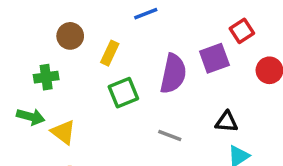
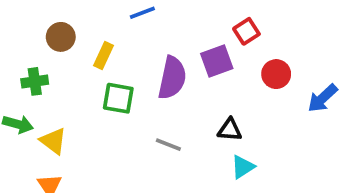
green square: (123, 93) -> (118, 98), turned 32

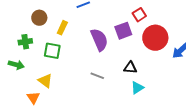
red circle: (276, 74) -> (155, 38), size x1.6
purple semicircle: (172, 78) -> (99, 40), turned -35
green square: (118, 98) -> (52, 51), moved
yellow triangle: (53, 141) -> (45, 81), moved

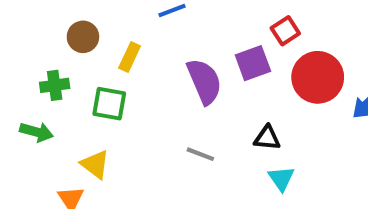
cyan triangle: (137, 88) -> (281, 178), turned -32

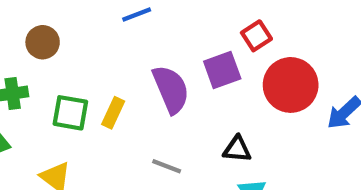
yellow rectangle: (130, 57) -> (113, 113), moved

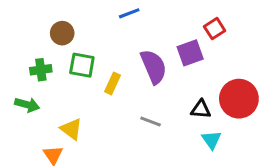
red circle: (291, 85) -> (239, 99), moved
green square: (70, 113) -> (82, 65), moved

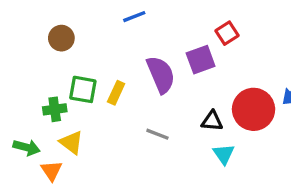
green square: (82, 65) -> (83, 89), moved
green cross: (41, 70) -> (55, 109), moved
green arrow: (27, 105) -> (27, 147), moved

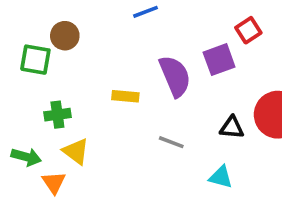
green square: (83, 89) -> (35, 60), moved
yellow rectangle: (116, 93) -> (125, 96), turned 70
cyan triangle: (224, 154) -> (221, 177), moved, turned -40

